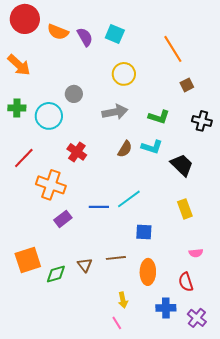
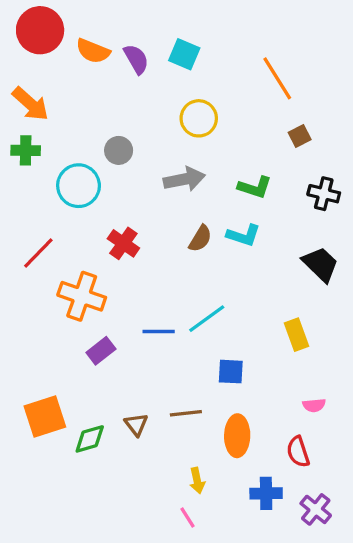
green cross: (17, 108) -> (26, 150), moved
black trapezoid: (182, 165) -> (321, 264), moved

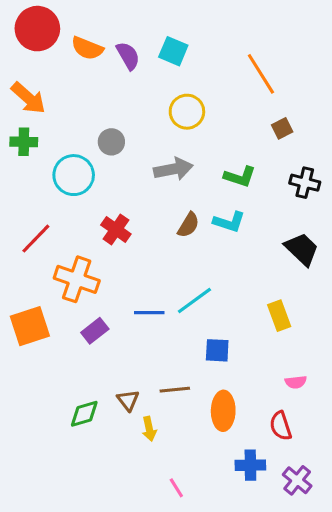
orange square: (45, 416) -> (30, 326), moved
yellow arrow: (197, 481) -> (149, 429), moved

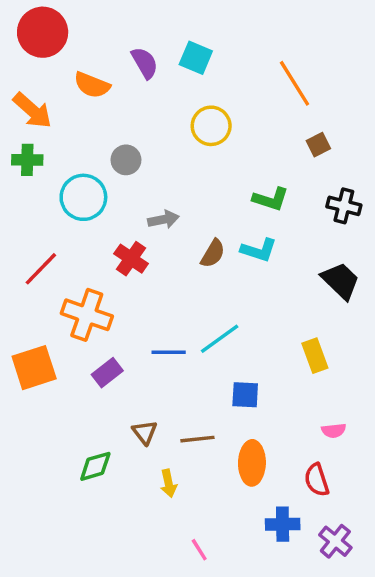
orange semicircle: (87, 48) -> (92, 85), moved
gray arrow: (173, 169) -> (163, 219), moved, size x0.7
brown triangle: (128, 400) -> (145, 432), moved

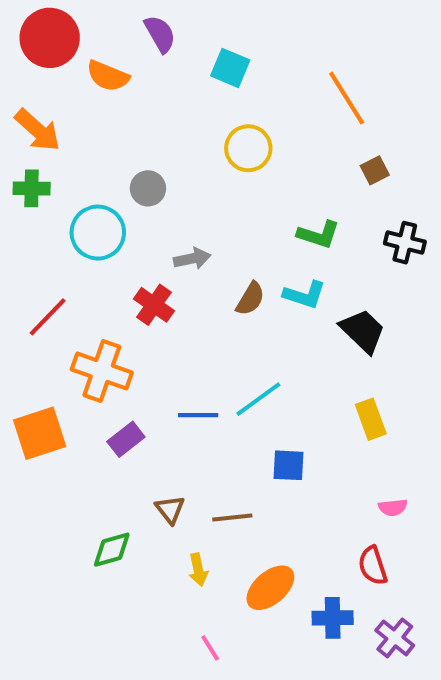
purple semicircle: (145, 63) -> (160, 34), moved
orange semicircle: (92, 85) -> (108, 76), moved
black trapezoid: (340, 281) -> (363, 331), moved
orange ellipse: (252, 463) -> (270, 588), moved, turned 48
pink line: (199, 550) -> (210, 648), moved

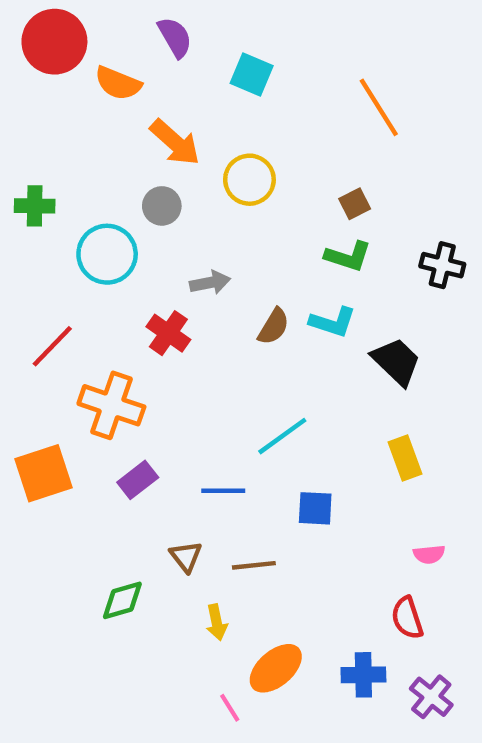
orange arrow: (38, 130) -> (175, 142), moved
yellow circle: (248, 148) -> (249, 180), moved
brown square: (375, 170) -> (355, 204), moved
blue line: (198, 415) -> (223, 491), moved
orange ellipse: (270, 588) -> (276, 668), moved

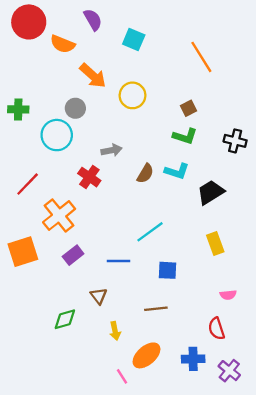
gray circle: (162, 206) -> (75, 108), moved
black trapezoid: (396, 362) -> (211, 192), turned -76
orange cross: (111, 405) -> (59, 216), turned 32
brown line: (254, 565) -> (156, 309), moved

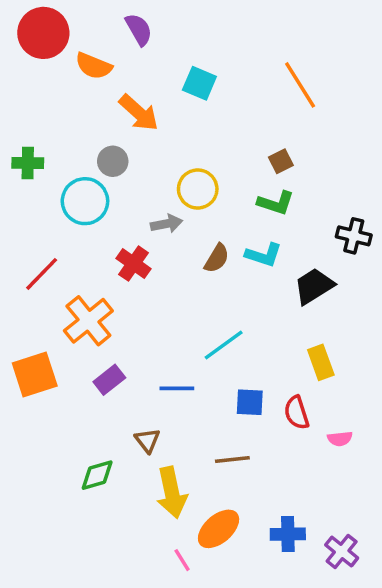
cyan square: (134, 39) -> (199, 83), moved
yellow circle: (133, 95) -> (198, 189), moved
black cross: (235, 141) -> (354, 236), moved
red semicircle: (216, 329) -> (297, 413), moved
yellow arrow: (115, 331) -> (172, 492), size x1.8

